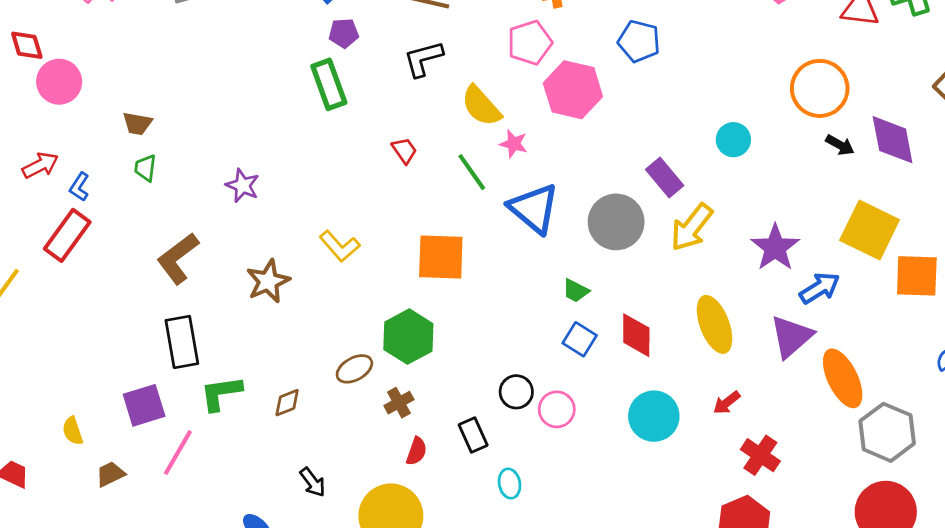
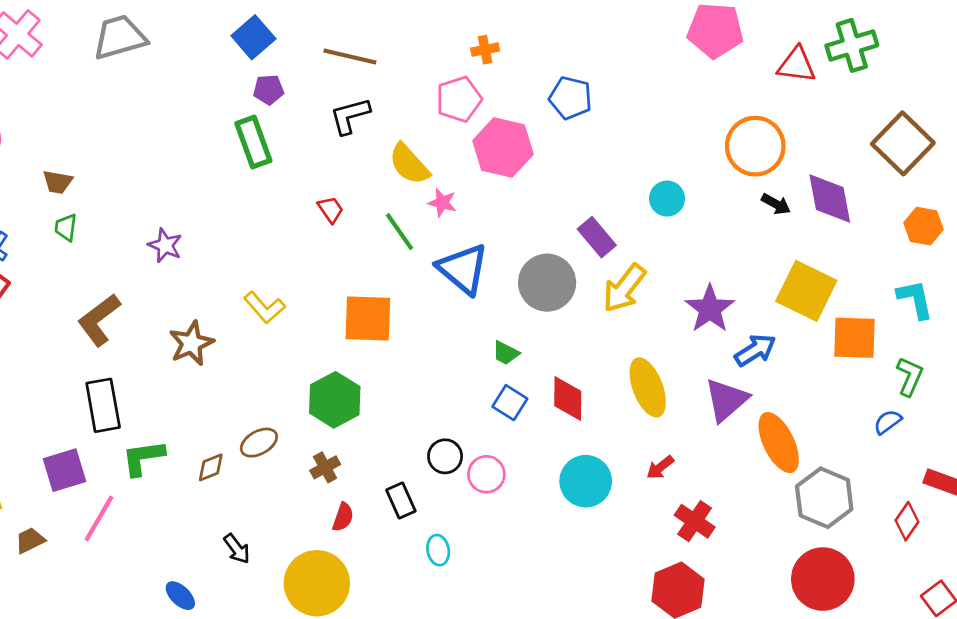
brown ellipse: (354, 369) -> (259, 443), moved

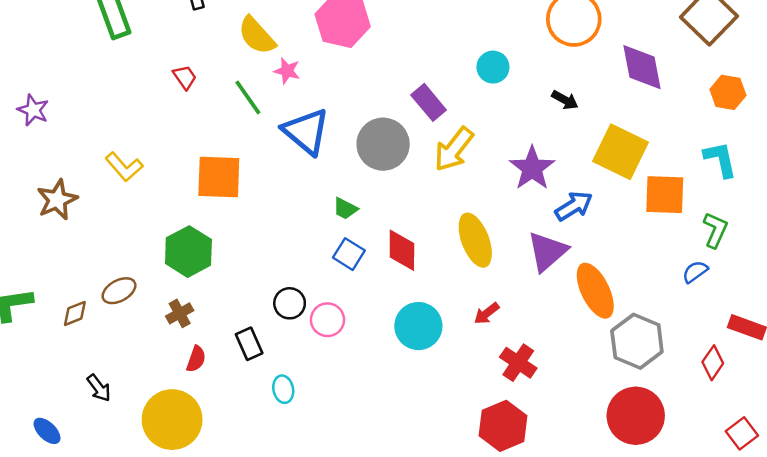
black arrow: (776, 204) -> (565, 100), moved

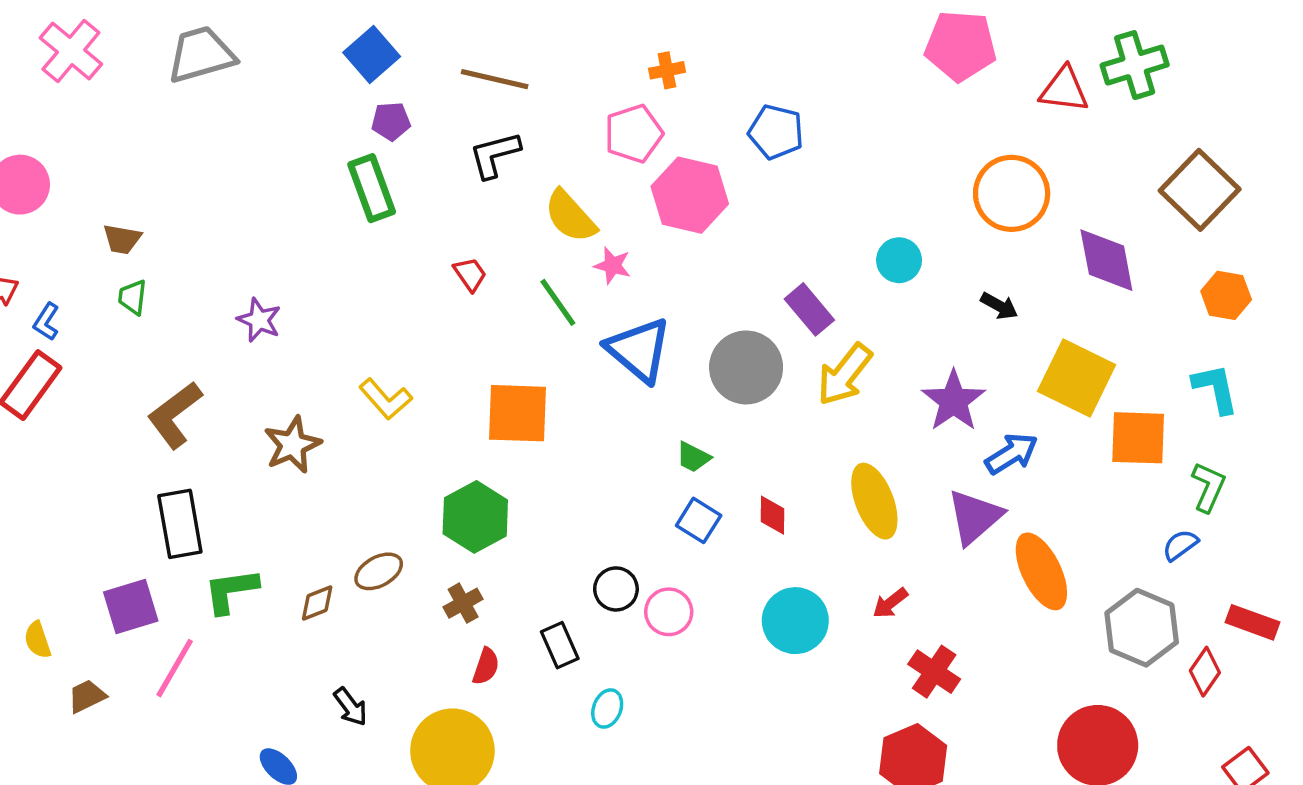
red diamond: (402, 250) -> (772, 515), size x0.7
gray hexagon: (637, 341) -> (1142, 628), moved
cyan ellipse: (283, 389) -> (607, 709), turned 32

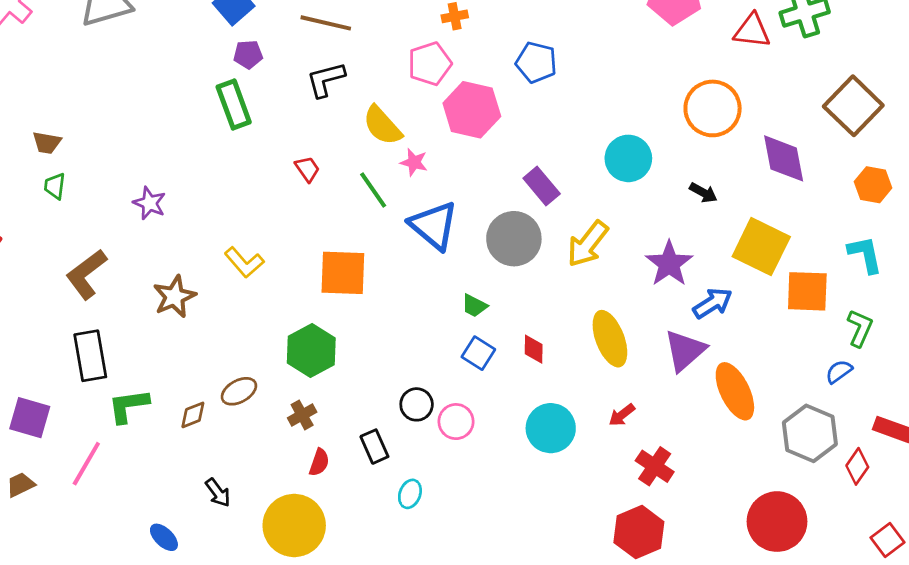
cyan circle: (899, 260) -> (628, 158), size x1.4
purple rectangle: (809, 309) -> (542, 186), moved
purple square: (131, 607) -> (30, 418), moved, turned 33

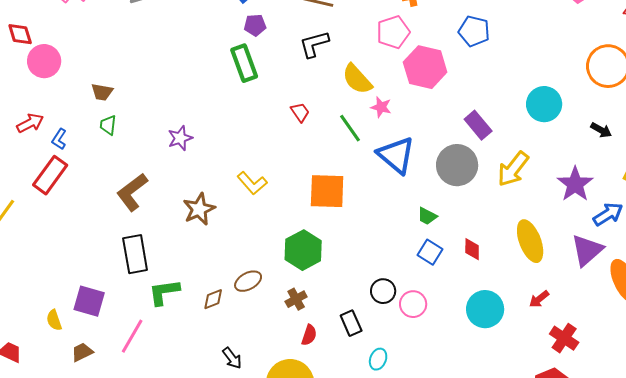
purple star: (149, 203) -> (180, 138), turned 30

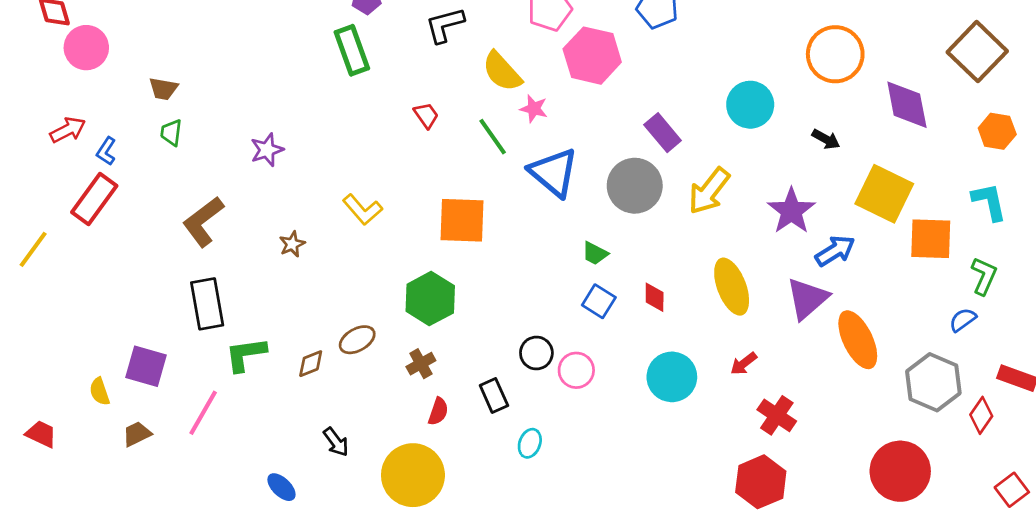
brown star: (199, 209) -> (292, 244), size x0.6

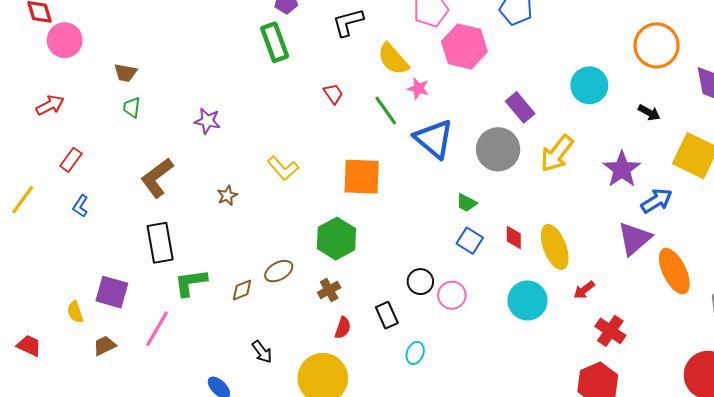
purple star: (267, 150) -> (207, 121), turned 30
blue L-shape: (106, 151) -> (80, 206), moved
red rectangle: (94, 199) -> (71, 160), size x0.6
yellow ellipse: (732, 287) -> (555, 247), moved

